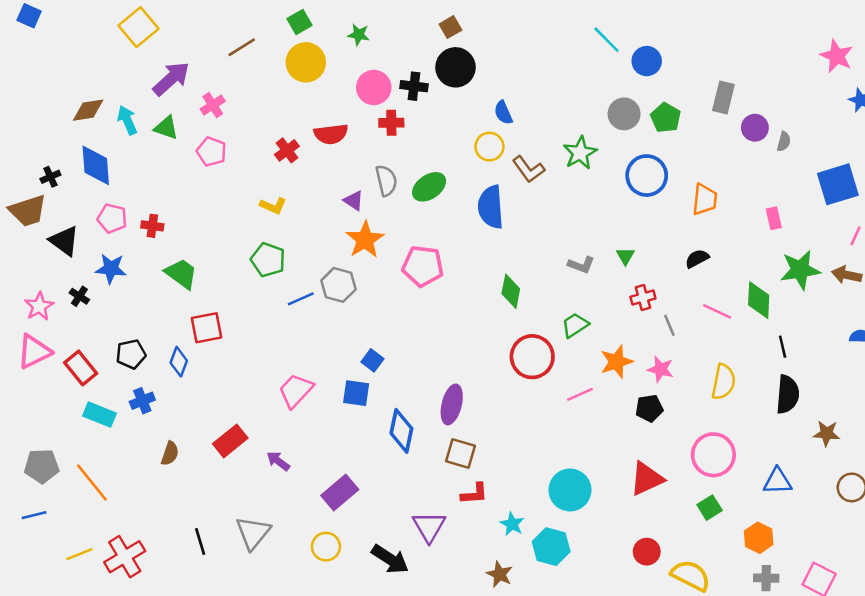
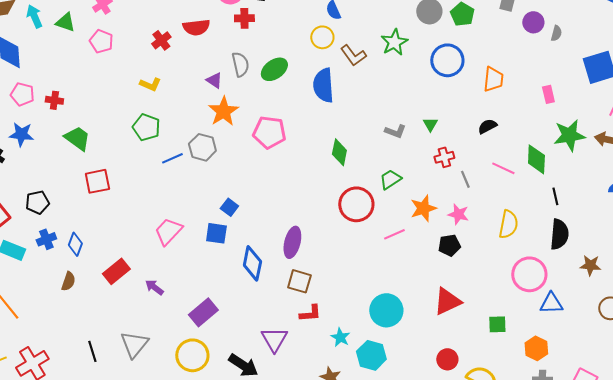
blue diamond: (179, 362) -> (75, 244), moved
pink circle: (713, 455) -> (529, 274), moved
green square: (710, 508) -> (497, 324), turned 30
yellow circle: (326, 547) -> (192, 355), size x1.4

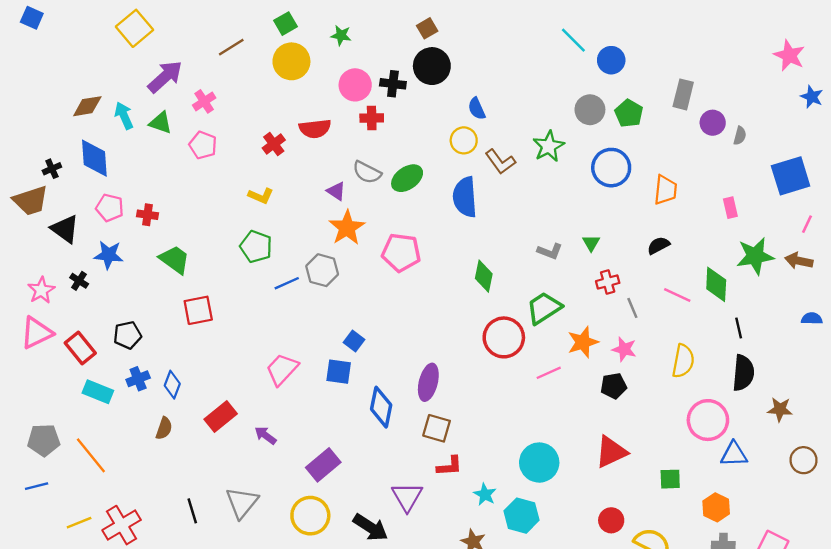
gray semicircle: (240, 64) -> (367, 172), turned 130
green trapezoid: (390, 179) -> (544, 308), size x1.4

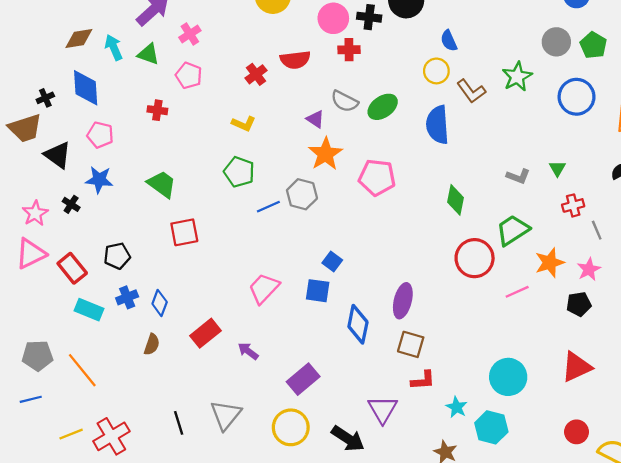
red cross: (147, 215) -> (157, 110), moved
pink star: (624, 349) -> (589, 269), turned 30

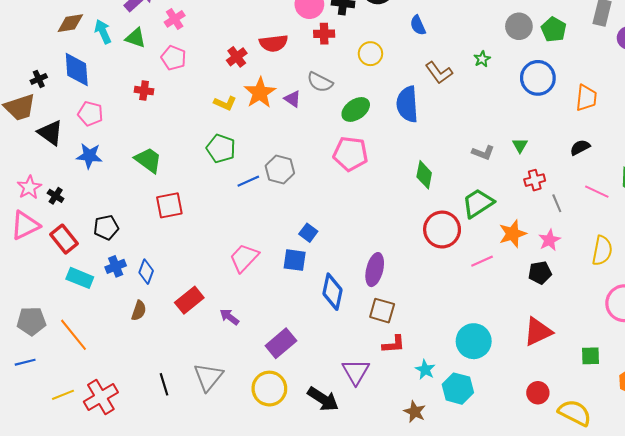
yellow circle: (436, 71) -> (370, 54), moved
green star: (517, 77) -> (482, 59), size x0.6
green ellipse: (383, 107) -> (356, 109), moved
orange star: (325, 154) -> (260, 93), moved
black cross: (71, 204) -> (56, 196), moved

